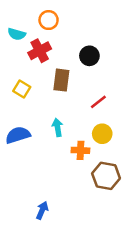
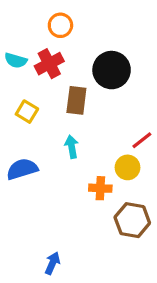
cyan semicircle: (17, 34) -> (16, 60), moved
black circle: (89, 56) -> (112, 70), size x1.5
red line: (98, 102) -> (142, 140), moved
cyan arrow: (57, 127) -> (72, 147), moved

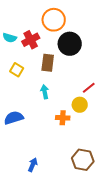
orange circle: (60, 25) -> (54, 20), moved, size x1.5
blue semicircle: (22, 169) -> (14, 118), moved
brown hexagon: (132, 220) -> (83, 160), moved

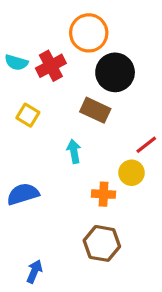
brown rectangle: (48, 63) -> (95, 110), moved, turned -72
brown hexagon: (83, 160) -> (102, 243), moved
blue arrow: (33, 165) -> (34, 271), moved

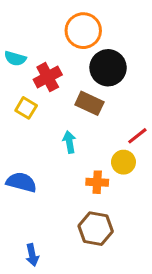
red cross: (51, 66) -> (48, 77), moved
blue semicircle: (23, 194) -> (21, 182), turned 32
blue arrow: (34, 271) -> (32, 255), turned 145

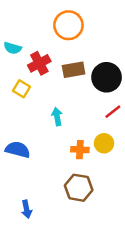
black circle: (108, 68) -> (107, 77), moved
brown rectangle: (89, 103) -> (74, 70), moved, turned -35
yellow circle: (123, 162) -> (104, 143), moved

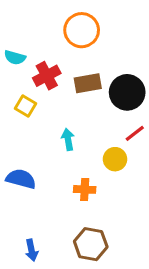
yellow circle: (104, 143) -> (115, 159), moved
orange cross: (80, 150) -> (85, 189), moved
brown hexagon: (79, 188) -> (91, 244), moved

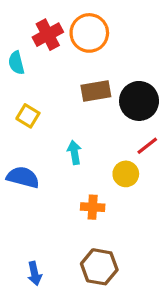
cyan semicircle: (15, 57) -> (16, 63), turned 60
red cross: (47, 76) -> (48, 35), moved
blue semicircle: (21, 179) -> (23, 177), moved

